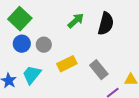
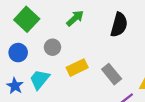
green arrow: (76, 21) -> (75, 18), moved
blue circle: (22, 44) -> (18, 53), moved

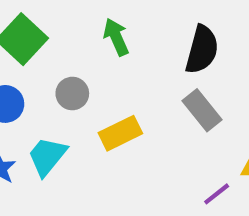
green arrow: (75, 18) -> (116, 37), turned -72
gray rectangle: (112, 74) -> (202, 110), moved

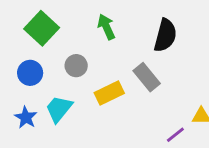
gray rectangle: (202, 110) -> (147, 77), moved

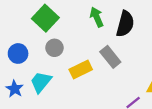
green arrow: (106, 27) -> (97, 17), moved
green square: (42, 28) -> (45, 18), moved

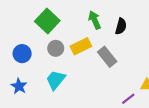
black semicircle: (125, 24) -> (121, 26), size x0.7
yellow rectangle: (81, 69) -> (81, 46), moved
cyan trapezoid: (41, 82) -> (56, 80), moved

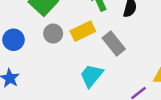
cyan trapezoid: (56, 80) -> (92, 76), moved

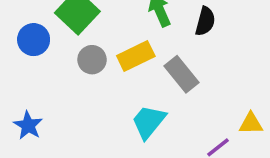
blue circle: (14, 40) -> (34, 40), moved

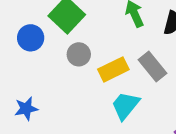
yellow rectangle: (136, 56) -> (113, 69), moved
blue star: (28, 125) -> (26, 109), turned 30

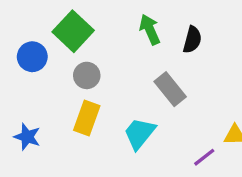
yellow rectangle: (113, 69) -> (87, 118), moved, turned -44
blue star: (26, 109) -> (27, 137), turned 30

